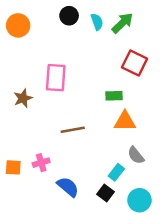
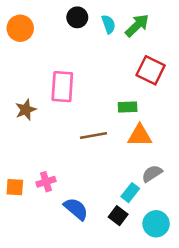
brown line: (73, 130) -> (94, 136), moved
gray semicircle: (136, 155) -> (152, 174), turned 96

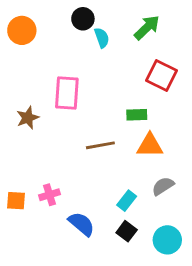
cyan semicircle: (109, 24) -> (102, 38), moved
cyan rectangle: (130, 193) -> (127, 201), moved

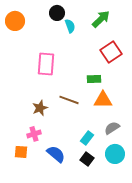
red square: (161, 76) -> (111, 52), turned 30
brown star: (28, 118) -> (40, 108), moved
brown line: (100, 145) -> (69, 100), turned 30
orange square: (16, 201) -> (21, 152), moved
cyan circle: (167, 240) -> (115, 154), moved

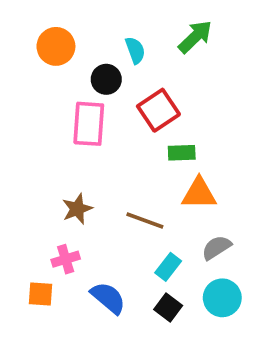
black circle: (57, 13) -> (106, 79), moved
orange circle: (15, 21) -> (56, 46), moved
red square: (111, 52) -> (158, 110), moved
brown line: (69, 100) -> (145, 220), moved

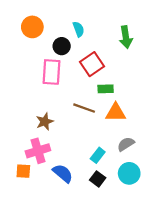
green arrow: (195, 37) -> (126, 37), moved, turned 125
brown line: (145, 220) -> (84, 108), moved
pink cross: (66, 259) -> (38, 151), size x1.5

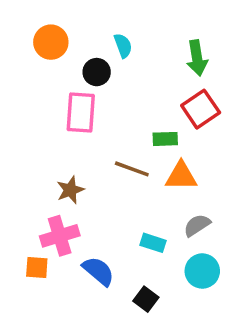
red square: (92, 64) -> (201, 109), moved
cyan rectangle: (98, 155) -> (153, 243), turned 70
black square: (98, 179) -> (146, 299), moved

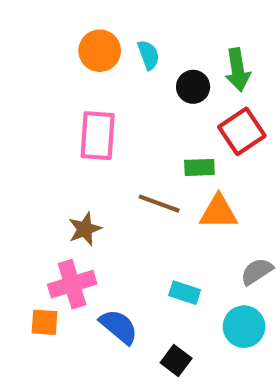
orange circle: (51, 42) -> (100, 51), moved
black circle: (97, 72) -> (193, 87), moved
gray semicircle: (197, 225) -> (257, 271), moved

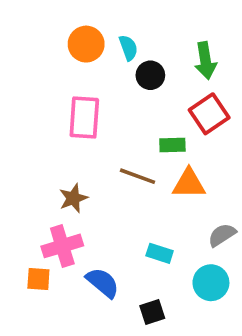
black circle: (193, 87) -> (150, 75), moved
black square: (176, 361) -> (152, 312), turned 35

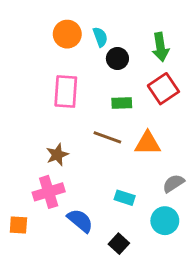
green rectangle: (172, 145) -> (122, 103), moved
orange square: (38, 279) -> (18, 225), moved
black square: (152, 312) -> (119, 244), turned -30

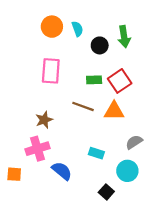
black circle: (117, 58) -> (100, 45), moved
red square: (163, 89) -> (120, 81), moved
black square: (119, 244) -> (106, 192), moved

